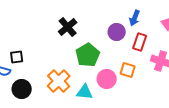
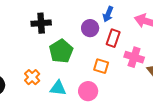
black cross: (68, 27) -> (41, 23), turned 36
pink circle: (107, 79) -> (88, 91), moved
orange cross: (59, 81) -> (32, 77), size x0.7

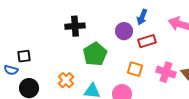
red rectangle: (113, 38) -> (147, 41), turned 54
pink cross: (134, 57) -> (166, 72), moved

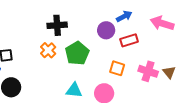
blue arrow: (142, 17) -> (124, 16), turned -140
orange cross: (66, 80) -> (48, 50), moved

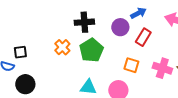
black cross: (57, 25) -> (84, 22), moved
red rectangle: (129, 40) -> (143, 37), turned -42

